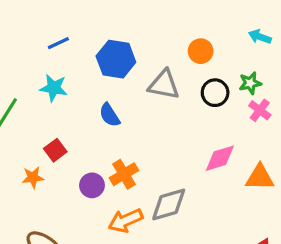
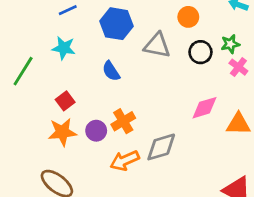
orange star: (33, 177) -> (62, 132), moved, size x1.5

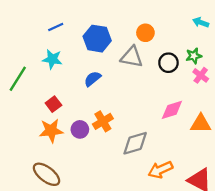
orange circle: (188, 17) -> (145, 33), moved
blue semicircle: (111, 71) -> (93, 79), turned 84
orange arrow: (125, 161) -> (160, 170), moved

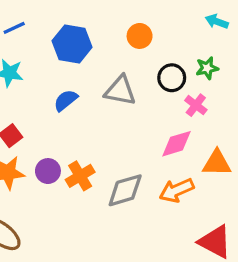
gray triangle: (132, 57) -> (120, 91), moved
pink cross: (201, 75) -> (196, 105), moved
orange cross: (103, 121) -> (80, 176), moved
orange arrow: (160, 170) -> (177, 190), moved

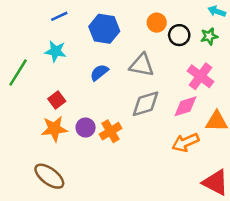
green star: (207, 68) -> (209, 36), moved
black circle: (172, 78) -> (179, 35), moved
pink cross: (196, 105) -> (200, 76), size x1.5
gray diamond: (125, 190) -> (145, 104), moved

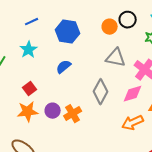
black circle: (179, 35) -> (128, 20), moved
cyan star: (56, 51) -> (29, 50), turned 30
gray triangle: (142, 65) -> (116, 58), moved
gray diamond: (145, 104) -> (101, 92), turned -45

